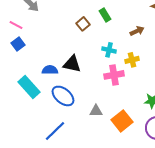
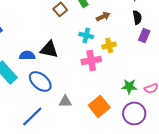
brown arrow: (137, 31) -> (103, 16), moved
gray triangle: (96, 111) -> (65, 101), moved

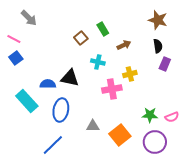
cyan cross: (86, 35) -> (98, 62), moved
blue ellipse: (40, 81) -> (61, 110), turned 60
gray triangle: (65, 101) -> (93, 126), moved

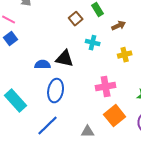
pink cross: (112, 89) -> (106, 87), moved
cyan rectangle: (27, 101) -> (16, 101), moved
gray triangle: (93, 126) -> (88, 132), moved

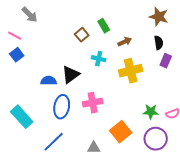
yellow cross: (125, 55) -> (131, 71), size x1.6
black triangle: (65, 59) -> (71, 75), turned -48
pink cross: (106, 87) -> (93, 103), moved

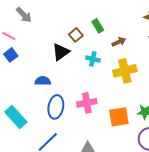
black triangle: (71, 75) -> (61, 52), moved
orange square: (121, 132) -> (119, 117), moved, turned 30

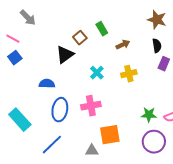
cyan cross: (93, 59) -> (97, 73), moved, turned 32
yellow cross: (125, 71) -> (129, 74), size x0.7
orange square: (119, 117) -> (110, 135), moved

